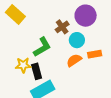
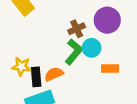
green L-shape: (42, 47) -> (74, 52), moved, turned -30
orange semicircle: (74, 60) -> (54, 74), moved

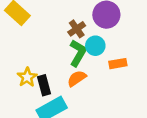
yellow star: (21, 67) -> (27, 77), turned -30
orange semicircle: (54, 74) -> (77, 78), moved

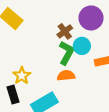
orange semicircle: (77, 78) -> (66, 76), turned 30
black rectangle: (44, 85) -> (13, 94), moved

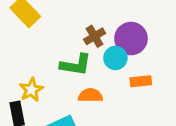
purple circle: (91, 18) -> (131, 39), moved
green L-shape: (66, 53) -> (76, 65), moved, turned 65

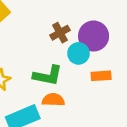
green L-shape: (76, 65) -> (48, 76), moved
orange semicircle: (90, 95) -> (53, 100), moved

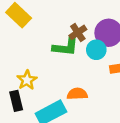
green L-shape: (48, 76) -> (66, 47), moved

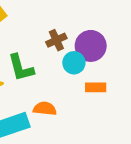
green L-shape: (66, 47) -> (21, 68), moved, turned 60

